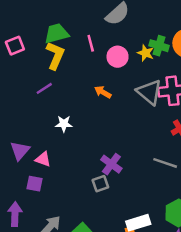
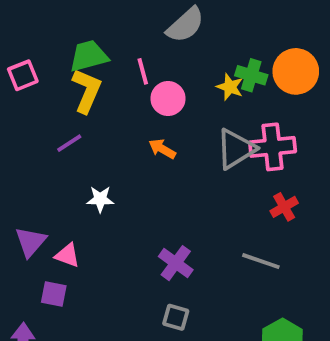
pink circle: (118, 57) -> (168, 99), moved
gray triangle: (149, 92) -> (236, 149), turned 48
gray square: (100, 184) -> (176, 317), moved, turned 35

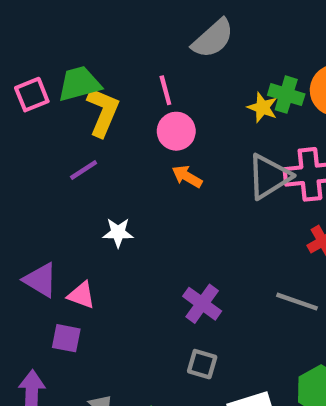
green trapezoid: (89, 56) -> (79, 84), moved
pink circle: (168, 99) -> (176, 131), moved
purple triangle: (31, 242) -> (40, 280), turned -40

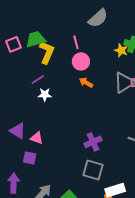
white star: (118, 233) -> (45, 95), moved
purple cross: (202, 304) -> (93, 142), turned 30
gray square: (202, 364) -> (93, 170), size x1.5

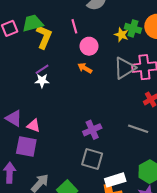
pink circle: (81, 61) -> (89, 46), moved
purple line: (38, 80) -> (42, 69), moved
purple square: (30, 158) -> (26, 147), size x1.5

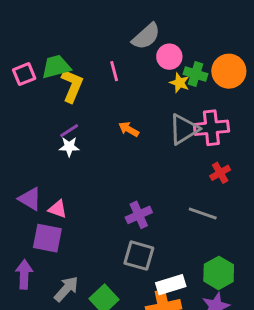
pink circle: (89, 46) -> (169, 57), moved

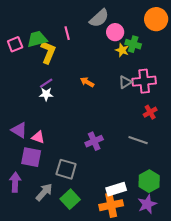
pink line: (114, 71) -> (67, 33), moved
orange circle: (229, 71) -> (156, 19), moved
gray triangle: (184, 129) -> (125, 82), size x0.6
gray square: (139, 256) -> (66, 169), moved

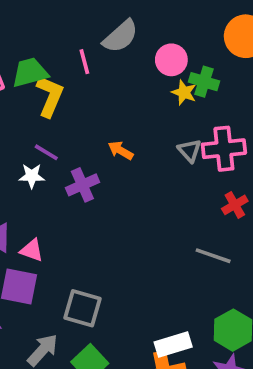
gray semicircle: (99, 18) -> (121, 36), moved
gray triangle: (125, 82) -> (189, 150), turned -40
purple line: (46, 83) -> (46, 152), turned 64
white star: (46, 94) -> (32, 176), moved
purple cross: (94, 141) -> (82, 185), moved

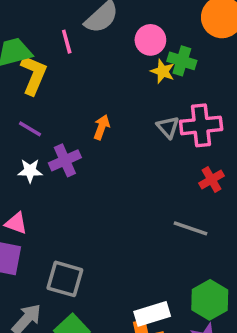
orange arrow: (121, 150) -> (102, 127), turned 80
white star: (32, 176) -> (30, 171), moved

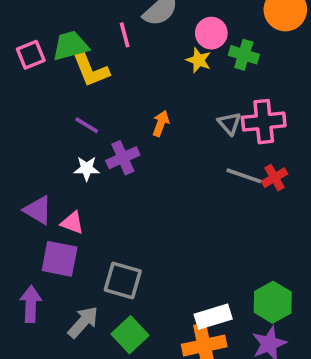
yellow star: (163, 71) -> (199, 60), moved
yellow L-shape: (34, 75) -> (90, 69), turned 135
gray line: (191, 228) -> (244, 176), moved

